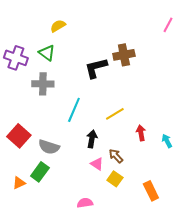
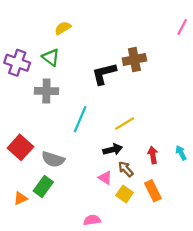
red arrow: (141, 133) -> (153, 155), moved
black arrow: (92, 139) -> (113, 150), moved, turned 66
orange rectangle: (151, 191) -> (153, 191), moved

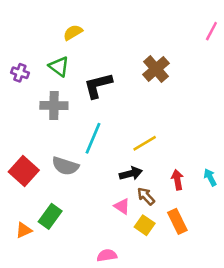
brown cross: (134, 59) -> (156, 69), turned -30
purple cross: (17, 63) -> (20, 73), size x0.6
black L-shape: (104, 74) -> (98, 85), moved
gray semicircle: (53, 159) -> (65, 166), moved

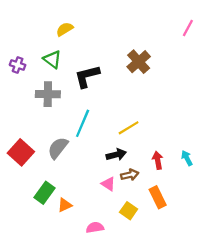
gray semicircle: (65, 166) -> (58, 148), turned 110
brown arrow: (146, 196) -> (130, 175), turned 120
yellow square: (145, 225) -> (129, 211), moved
orange triangle: (24, 230) -> (65, 205), moved

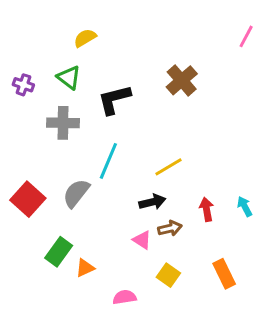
orange rectangle: (158, 197) -> (224, 274), moved

